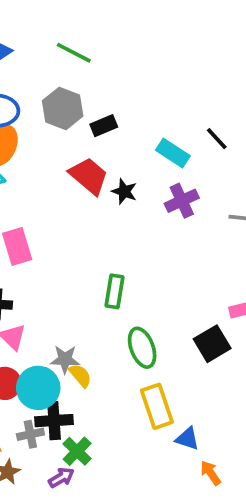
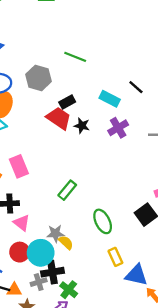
green line: (74, 53) -> (75, 57), moved
black rectangle: (104, 126) -> (67, 102), moved
green rectangle: (115, 291) -> (67, 190), moved, turned 36
yellow rectangle: (157, 406) -> (115, 257), size x0.7
blue triangle: (187, 439) -> (136, 275), size x1.5

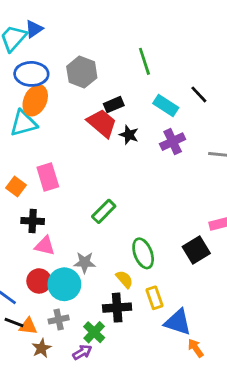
green line: (75, 57) -> (144, 61), moved, turned 45
pink triangle: (22, 223) -> (45, 246), turned -30
yellow semicircle: (66, 243) -> (124, 279), moved
black cross: (52, 272) -> (117, 308), moved

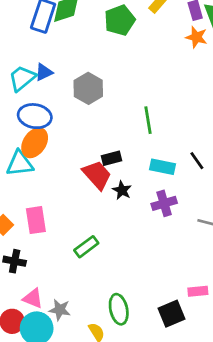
gray hexagon: (82, 72) -> (88, 88), moved
cyan rectangle: (166, 105) -> (162, 167), turned -30
green rectangle: (104, 211) -> (86, 247), moved
pink triangle: (45, 246) -> (33, 298), moved

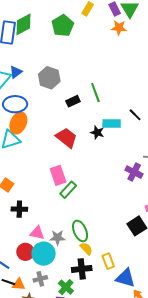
black rectangle: (111, 158) -> (73, 101), moved
black star: (122, 190) -> (97, 133), moved
purple cross: (164, 203) -> (134, 172), moved, turned -36
pink rectangle: (36, 220) -> (58, 175), moved
green ellipse: (119, 309) -> (80, 231), moved

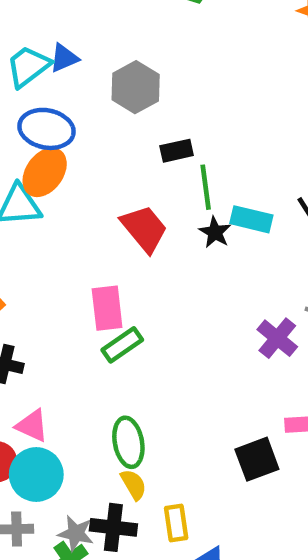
green line: (95, 93) -> (206, 187), moved
gray star: (57, 238) -> (76, 533), moved

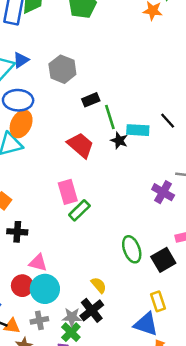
green ellipse: (128, 442) -> (132, 249), moved
yellow rectangle: (176, 523) -> (158, 301), moved
black cross: (113, 527) -> (92, 310), turned -35

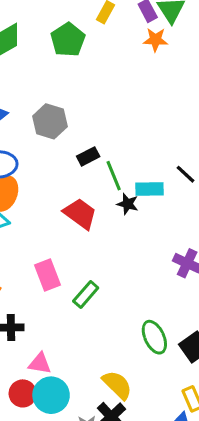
pink rectangle: (68, 192) -> (48, 275), moved
yellow semicircle: (99, 285) -> (117, 385), size x1.5

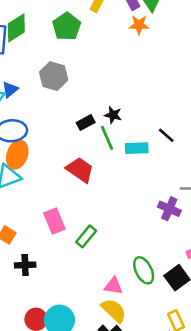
gray hexagon: (50, 121) -> (54, 76), moved
black star: (128, 204) -> (113, 115), moved
pink triangle: (40, 363) -> (113, 286), moved

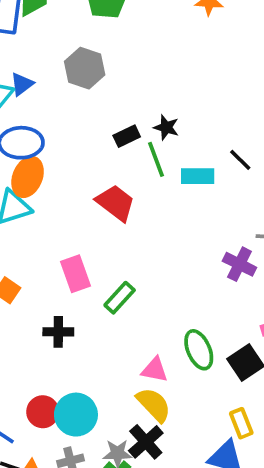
black cross: (25, 265) -> (58, 332), moved

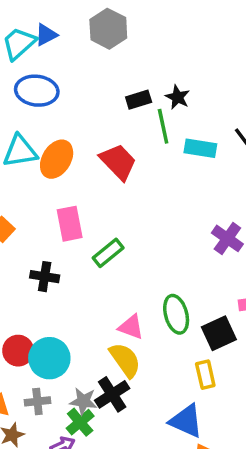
orange ellipse: (28, 177) -> (57, 159), moved
yellow rectangle: (241, 423) -> (205, 375), moved

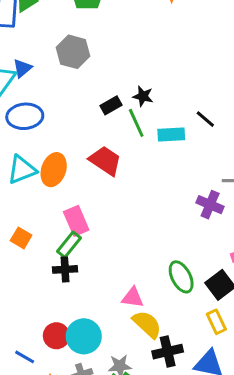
green rectangle: (108, 253) -> (69, 245), moved
pink triangle: (131, 327) -> (133, 298), moved
black cross: (112, 394) -> (168, 352), moved, turned 32

